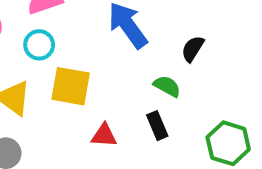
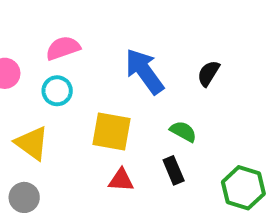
black semicircle: (193, 49) -> (208, 73), moved
yellow square: (71, 86) -> (111, 132), moved

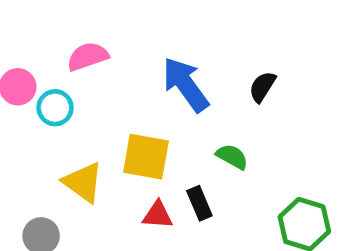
cyan circle: (57, 91) -> (55, 108), moved
yellow triangle: (32, 143) -> (83, 182), moved
black rectangle: (174, 170) -> (199, 203), moved

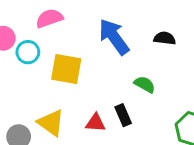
black semicircle: (262, 87) -> (165, 38), turned 65
yellow square: (146, 157) -> (66, 69), moved
yellow triangle: (83, 182) -> (51, 123), moved

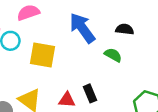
green semicircle: (145, 84) -> (113, 55), moved

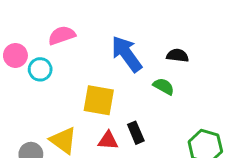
yellow square: (42, 55) -> (99, 100), moved

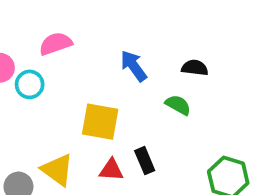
blue arrow: (127, 54) -> (134, 66), size x0.7

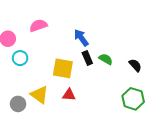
black semicircle: (195, 68) -> (135, 65), moved, turned 40
cyan circle: (30, 84) -> (20, 58), moved
black rectangle: (145, 161) -> (87, 58), moved

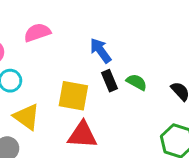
yellow triangle: (39, 95) -> (27, 117), moved
red triangle: (69, 95) -> (82, 135), size x1.5

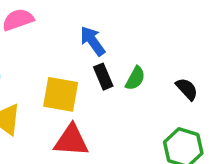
green semicircle: (137, 82) -> (135, 78), turned 90

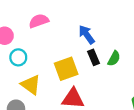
yellow square: (61, 94) -> (66, 69), turned -30

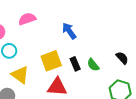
black rectangle: (93, 57) -> (75, 64), moved
green semicircle: (114, 59) -> (93, 65), moved, turned 112

